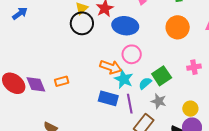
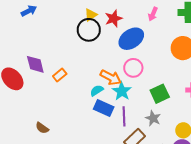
blue ellipse: (125, 26) -> (131, 39), turned -50
orange rectangle: (62, 81) -> (60, 75), moved, turned -32
cyan semicircle: (145, 83) -> (97, 90), moved
purple diamond: (36, 84) -> (35, 64), moved

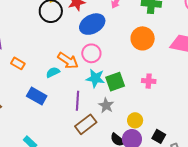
orange rectangle: (60, 75) -> (18, 63), moved, turned 64
cyan star: (122, 91) -> (95, 78), moved, turned -30
blue rectangle: (104, 108) -> (37, 96), moved

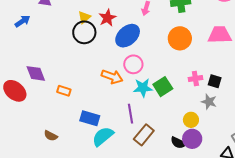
cyan semicircle: (53, 72) -> (103, 136), moved, size x1.6
gray star: (106, 105) -> (209, 102), moved
black square: (159, 136) -> (215, 81), moved

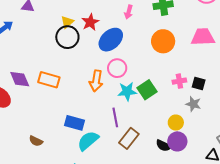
orange arrow: (112, 77) -> (96, 81), turned 80
orange rectangle: (64, 91) -> (49, 80), moved, size x1.5

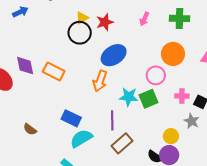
blue ellipse: (111, 40) -> (114, 55), moved
pink circle: (117, 68) -> (156, 75), moved

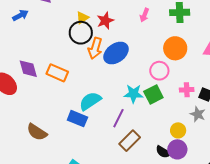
orange arrow: (100, 81) -> (95, 48), moved
purple line: (112, 120) -> (119, 118), turned 30
brown semicircle: (30, 129) -> (37, 132), size x1.5
cyan semicircle: (81, 138) -> (90, 101), moved

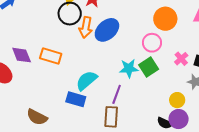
pink cross: (187, 90) -> (181, 59), turned -32
brown rectangle: (130, 141) -> (111, 117), moved, turned -35

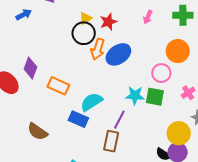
purple diamond: (22, 55) -> (30, 68), turned 35
orange rectangle: (51, 56) -> (58, 86), moved
green square: (149, 67) -> (155, 97), turned 36
yellow circle: (177, 100) -> (179, 133), size x1.5

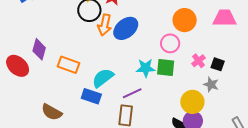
purple line: (119, 120) -> (132, 93), turned 42

